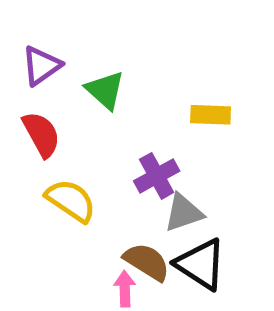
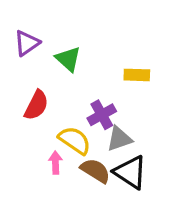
red semicircle: (41, 134) -> (36, 105), moved, turned 56
yellow semicircle: (71, 200) -> (75, 140), moved
pink arrow: (125, 289) -> (55, 163), moved

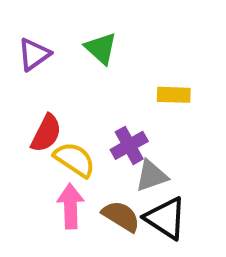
green triangle: (68, 59) -> (101, 48), moved
yellow semicircle: (75, 140) -> (75, 160), moved
pink arrow: (55, 163) -> (70, 206), size x1.5

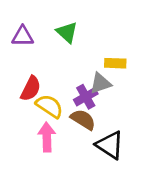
purple triangle: (34, 54) -> (23, 36), turned 35
gray triangle: (151, 176) -> (101, 83), moved
brown semicircle: (121, 216) -> (83, 120), moved

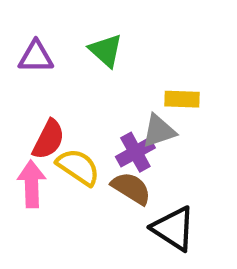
pink arrow: (47, 137) -> (32, 184), moved

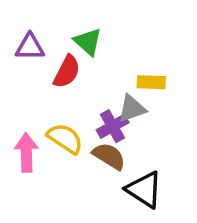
red semicircle: (49, 139) -> (67, 72), moved

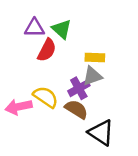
purple triangle: (30, 47) -> (34, 28), moved
yellow rectangle: (151, 82) -> (95, 57), moved
pink arrow: (26, 153) -> (18, 107), turned -100

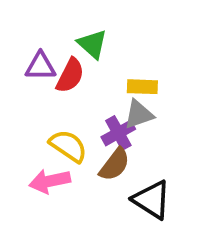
purple triangle: (34, 28) -> (40, 66), moved
pink arrow: (18, 107) -> (50, 181), moved
brown semicircle: (76, 109) -> (115, 164), turned 95

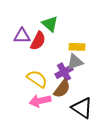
pink arrow: (50, 181) -> (40, 101), moved

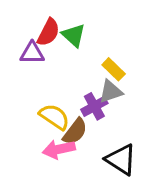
red semicircle: (38, 41) -> (48, 32), moved
yellow rectangle: (77, 47) -> (114, 69), turned 42
brown semicircle: (62, 89) -> (75, 132), moved

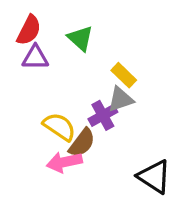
red semicircle: (48, 32) -> (29, 30), moved
black triangle: (121, 160) -> (154, 177), moved

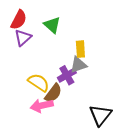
purple triangle: (35, 58) -> (23, 38), turned -42
yellow rectangle: (124, 75) -> (80, 49), turned 42
black triangle: (154, 177) -> (100, 115), turned 35

